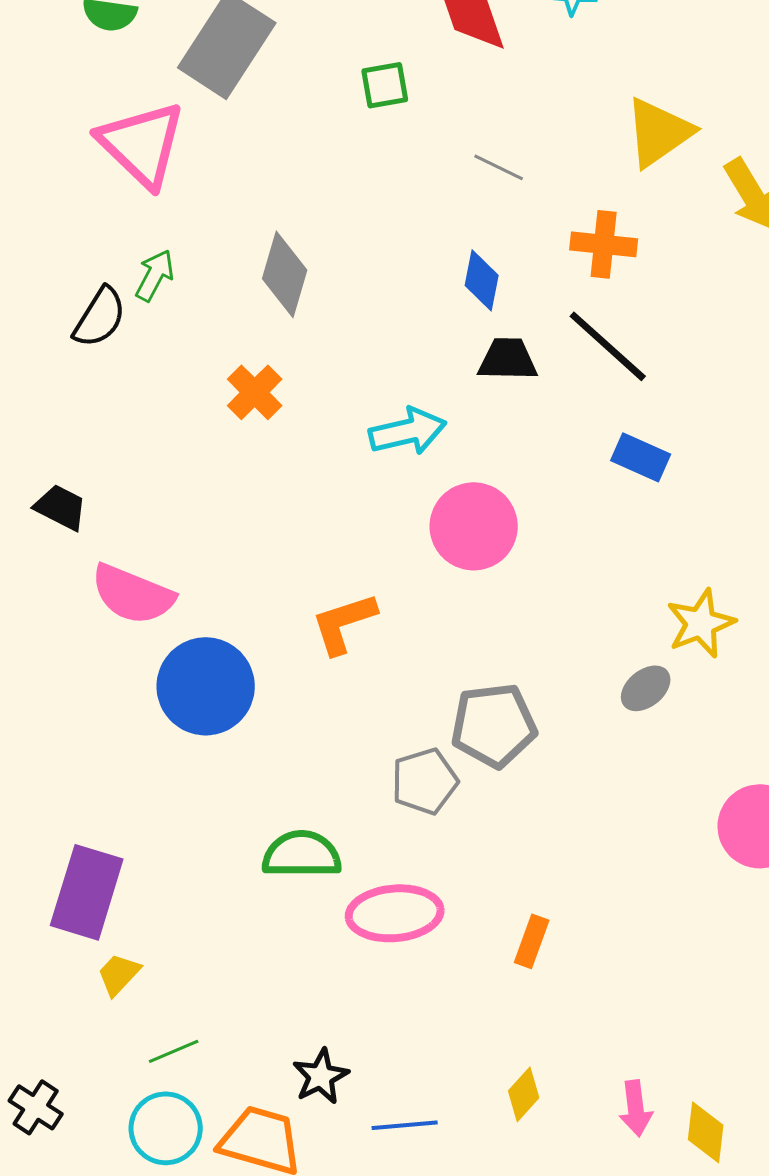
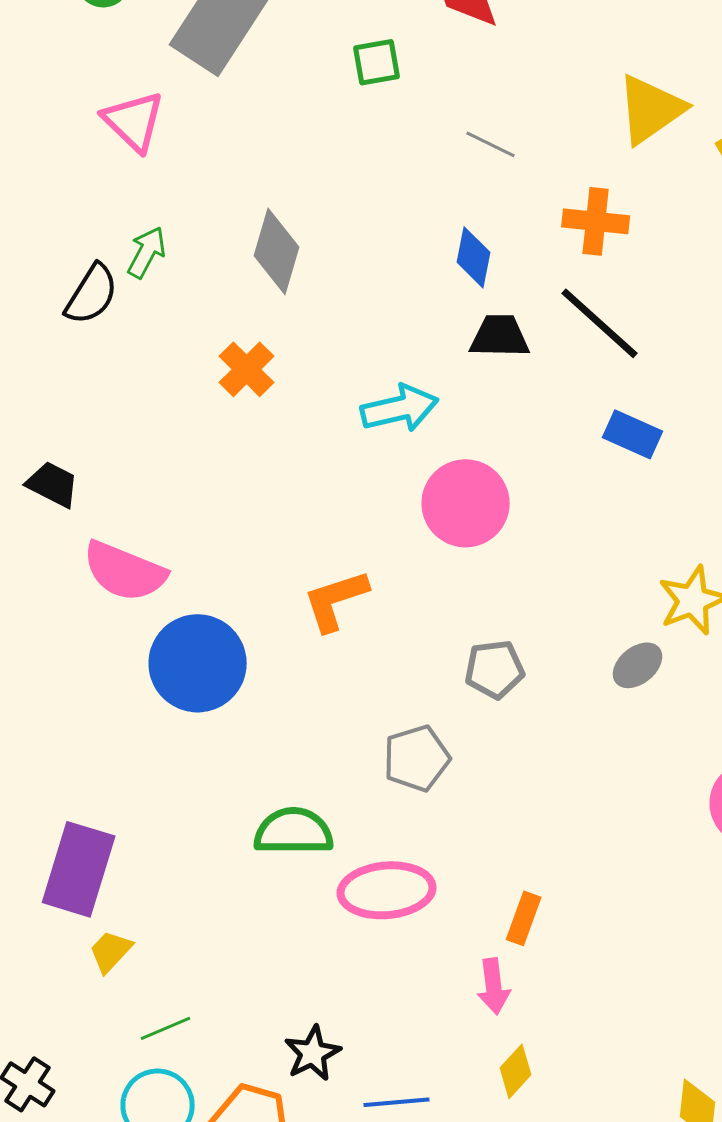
pink triangle: (142, 144) -> (134, 121), size x0.7
gray pentagon: (494, 725) -> (495, 669), moved, size x0.7
pink arrow: (636, 1108) -> (494, 986), moved

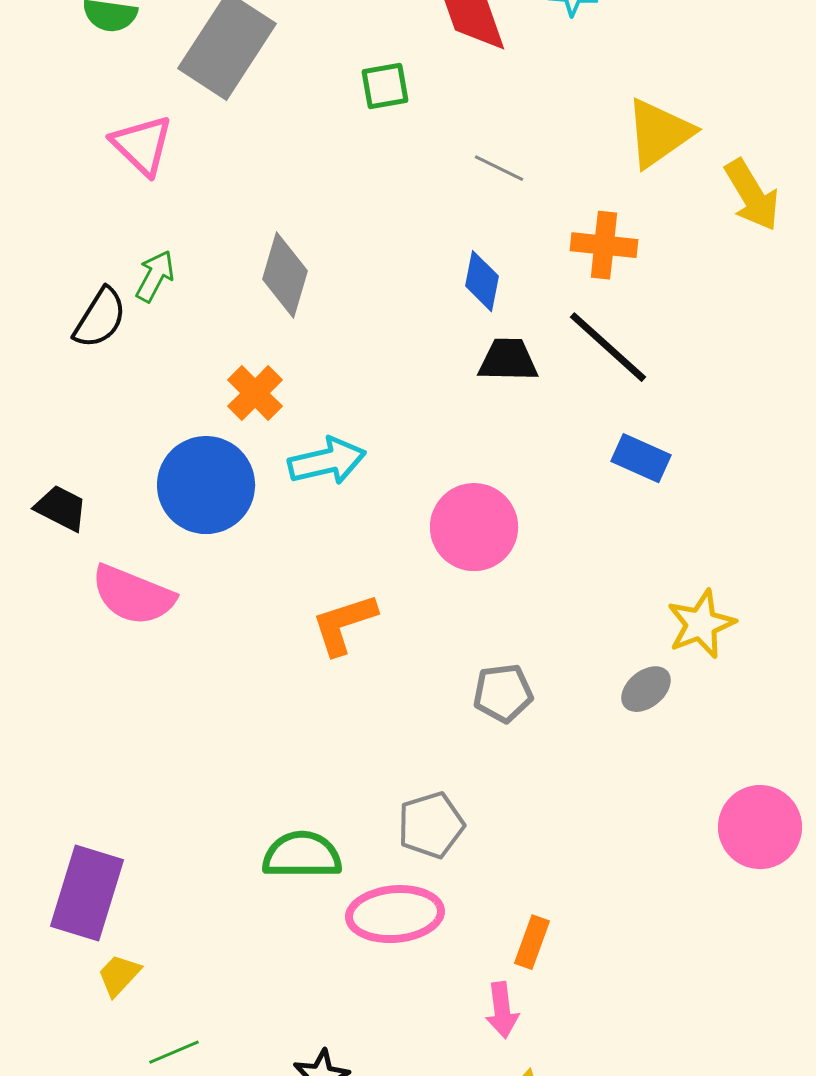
cyan arrow: (400, 408) -> (327, 461), moved
blue circle: (198, 663) -> (206, 485), moved
gray pentagon: (417, 758) -> (431, 825), moved

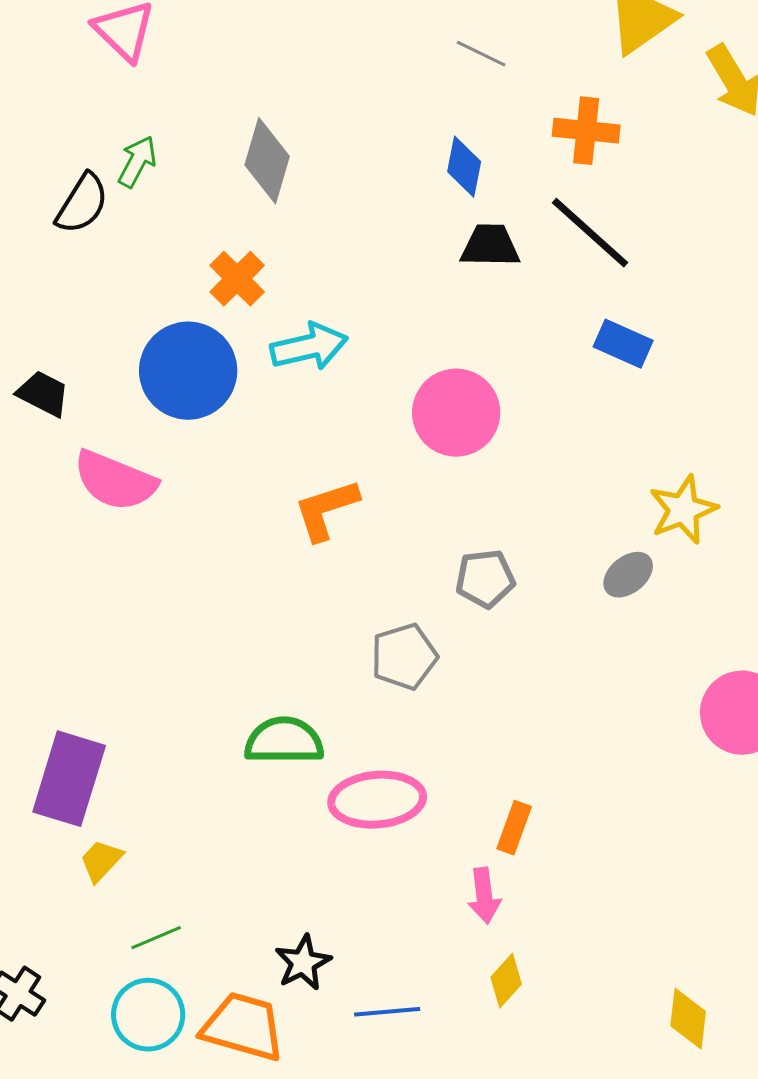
gray pentagon: (431, 825) -> (404, 657), moved

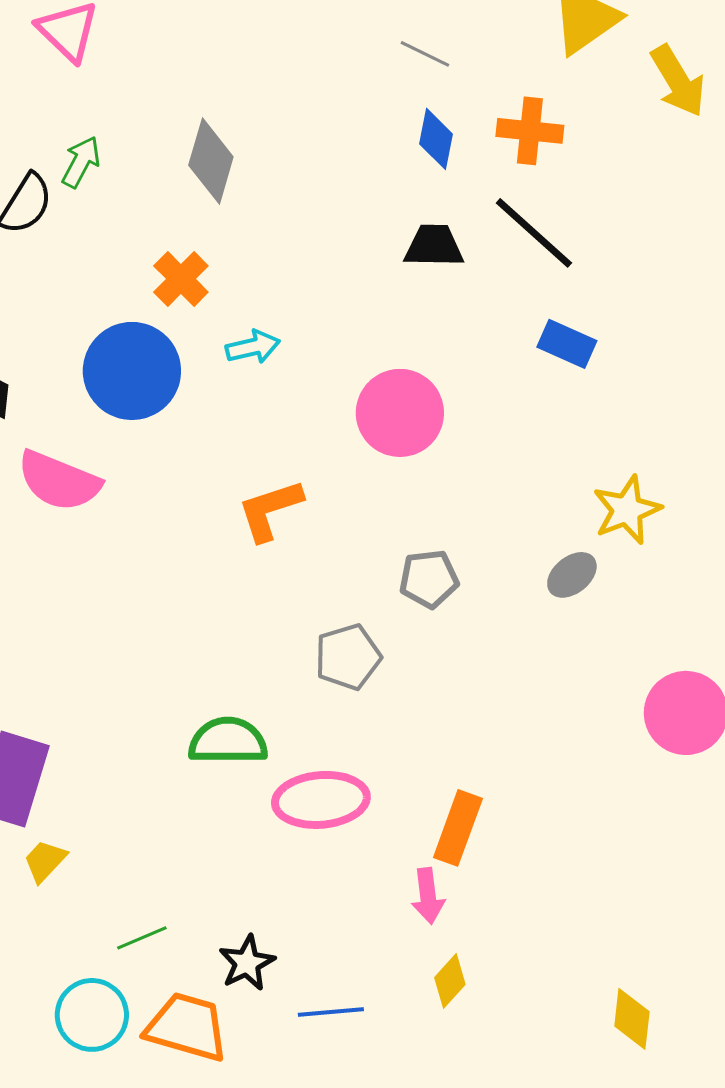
blue diamond: (464, 167) -> (436, 139), moved
cyan arrow: (309, 347) -> (253, 347), size x0.7
orange rectangle: (514, 828) -> (458, 828), size x1.4
green line: (156, 938) -> (142, 938), moved

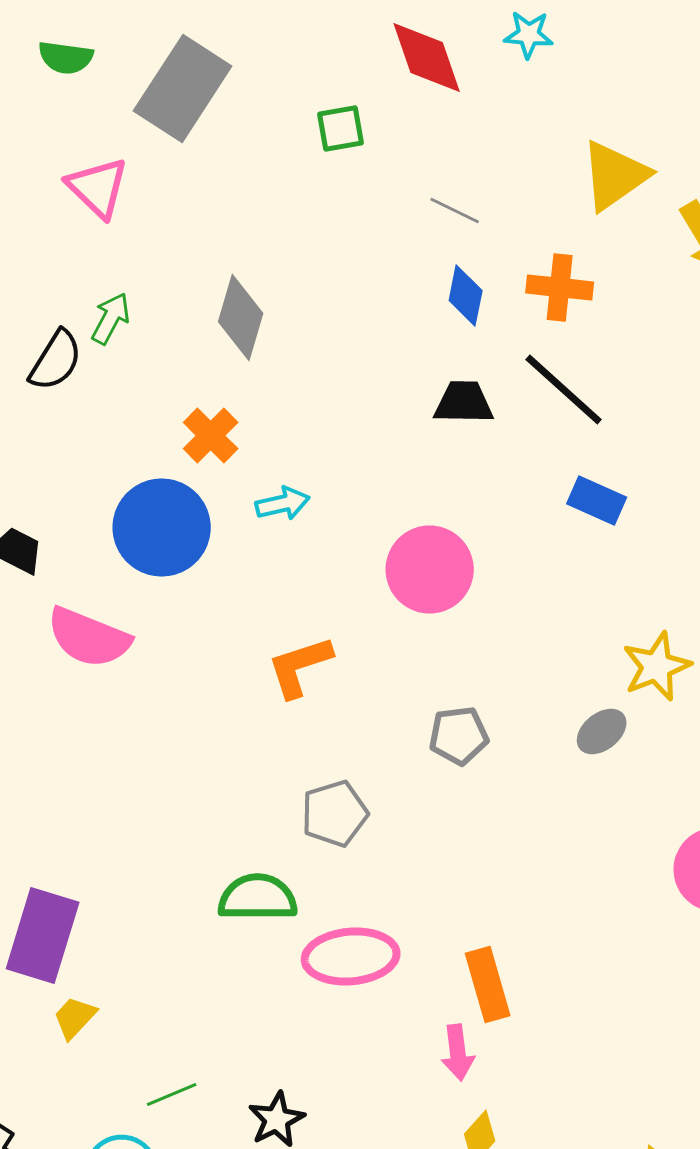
gray pentagon: (348, 657) -> (335, 814), moved
orange rectangle: (458, 828) -> (488, 984), turned -36

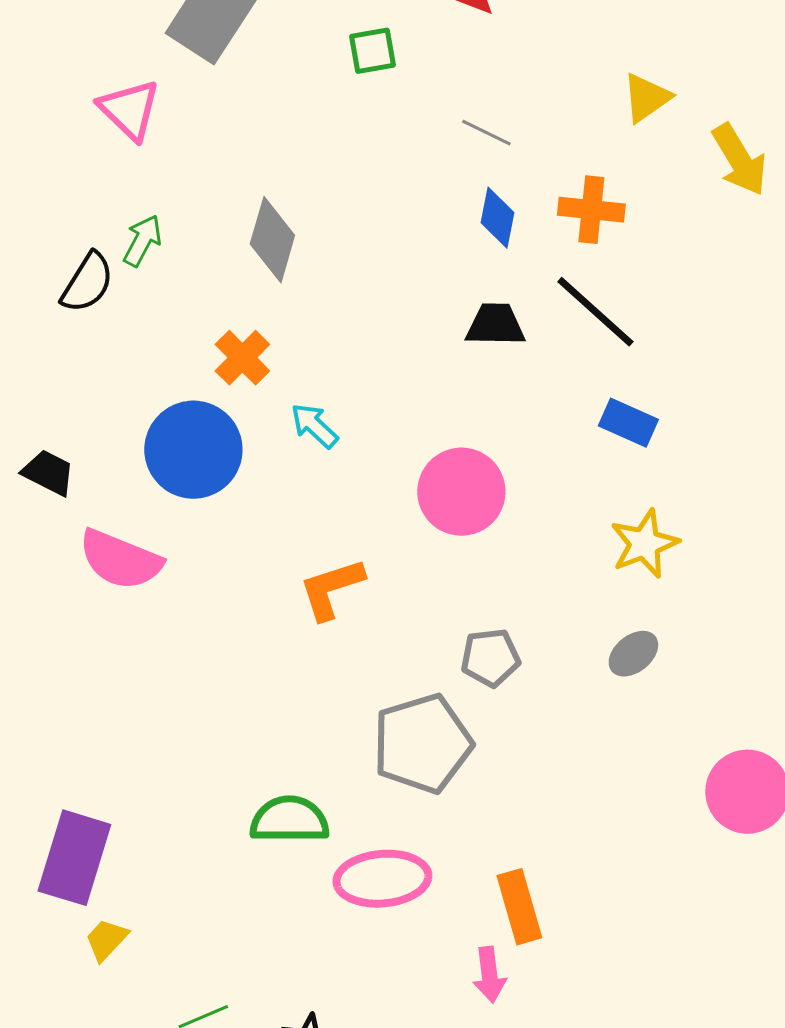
yellow triangle: (615, 176) -> (646, 98), size x0.7
cyan arrow: (283, 504) -> (314, 426), turned -124
yellow star: (657, 666) -> (644, 544), moved
gray pentagon: (335, 814) -> (422, 744), moved, size x1.5

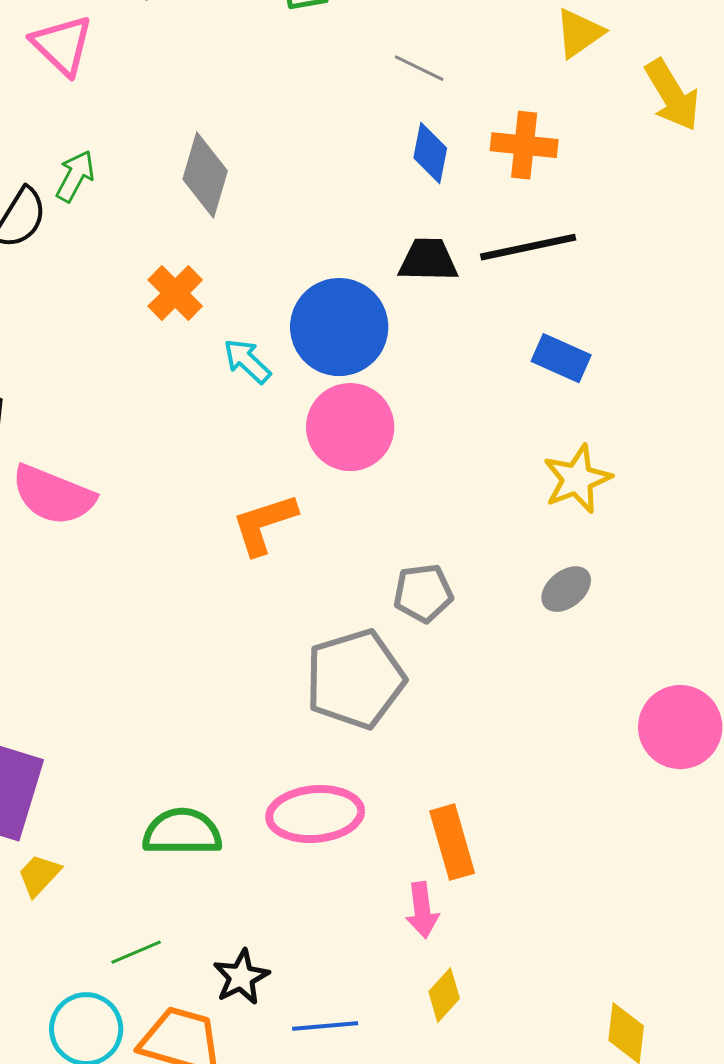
black line: (595, 312) -> (528, 247), turned -54
blue circle: (193, 450) -> (339, 327), moved
pink circle: (461, 492) -> (350, 427), moved
green semicircle: (289, 820) -> (182, 832), moved

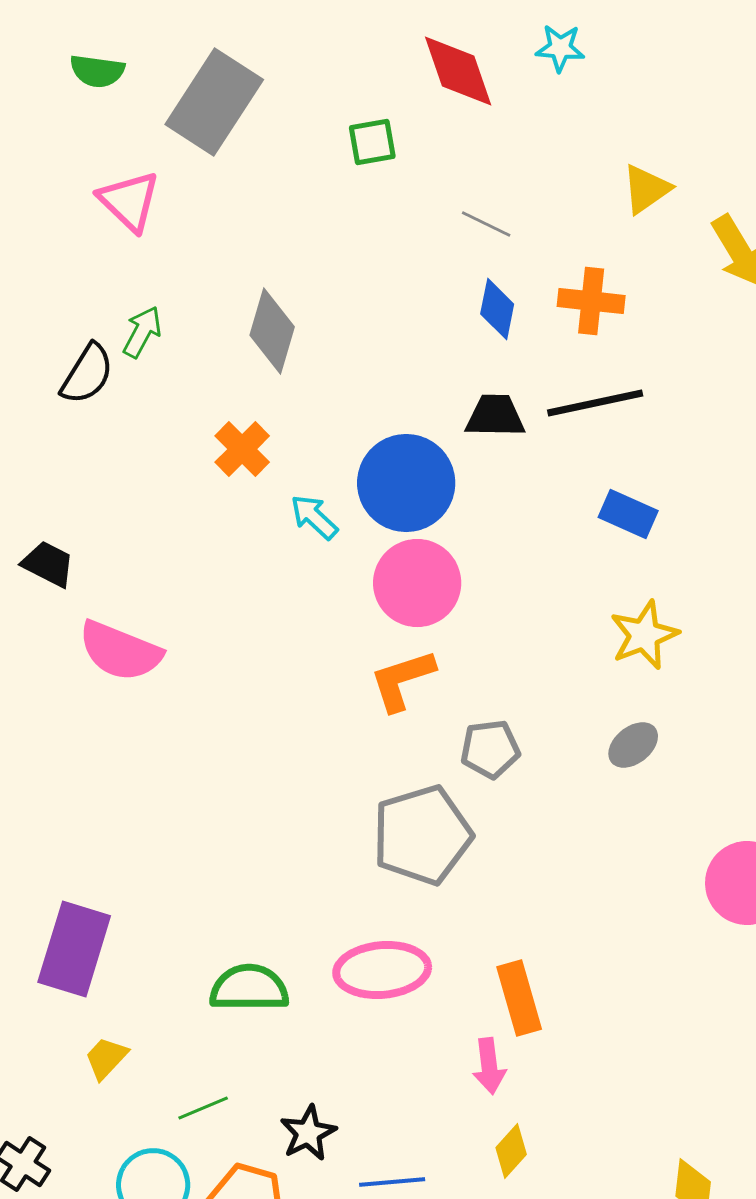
orange L-shape: (264, 524) -> (402, 680), moved
yellow trapezoid: (39, 875) -> (106, 1058), moved

